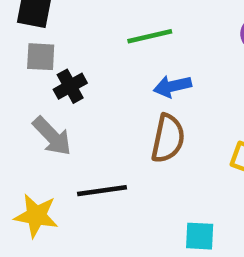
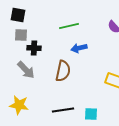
black cross: (70, 86) -> (34, 48), turned 32
brown semicircle: (168, 138) -> (63, 71), moved
black line: (102, 191) -> (63, 110), moved

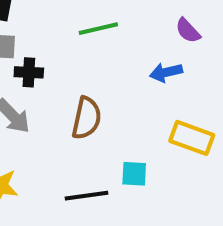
blue arrow: (79, 48) -> (166, 72), moved
cyan square: (91, 114) -> (134, 174), moved

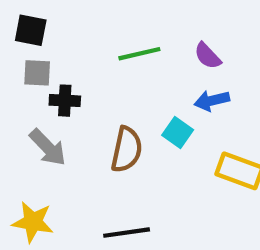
purple semicircle: (188, 31) -> (208, 56), moved
cyan square: (134, 174) -> (178, 132), moved, turned 32

